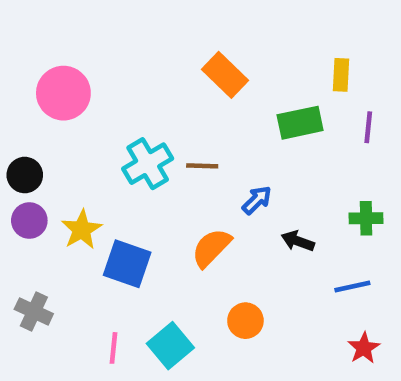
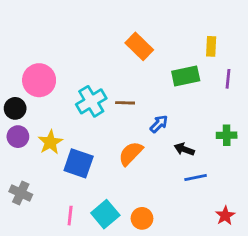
pink circle: (63, 93) -> (39, 80), moved
blue line: (352, 286) -> (196, 177), moved
orange circle: (245, 321) -> (142, 218), moved

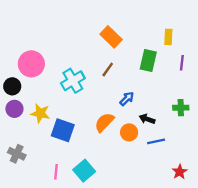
green rectangle: (186, 76) -> (148, 61), turned -65
brown line: (125, 103) -> (108, 69), moved, turned -56
yellow star: (50, 142) -> (40, 113), turned -30
orange circle: (142, 218) -> (129, 132), moved

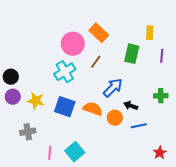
pink circle: (31, 64) -> (73, 44), moved
blue arrow: (127, 99) -> (113, 88), size x1.5
orange semicircle: (104, 122) -> (93, 109), turned 66
blue square: (63, 130) -> (65, 107), moved
gray cross: (17, 154) -> (28, 132), moved, turned -35

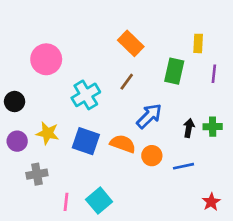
pink circle: (73, 44) -> (46, 59), moved
purple circle: (13, 97) -> (17, 141), moved
black arrow: (131, 106) -> (189, 128), moved, turned 80

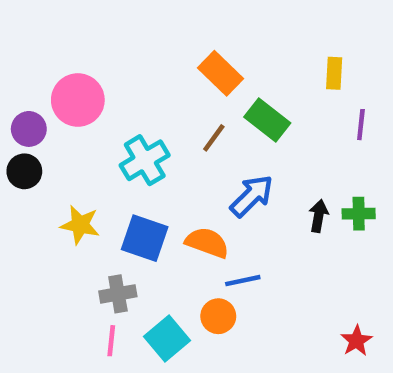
green rectangle: (174, 71) -> (267, 120), moved, turned -65
purple circle: (17, 141) -> (29, 129), moved
orange circle: (152, 156) -> (218, 316), moved
blue line: (184, 166) -> (243, 281), moved
gray cross: (37, 174) -> (118, 294), moved

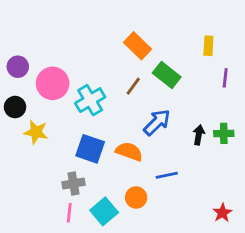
pink circle: (78, 100) -> (53, 83), moved
purple circle: (29, 129) -> (18, 67), moved
yellow star: (80, 225) -> (36, 132), moved
blue line: (243, 281) -> (167, 175), moved

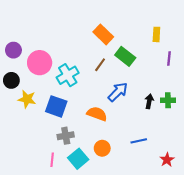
blue square: (90, 149) -> (56, 106), moved
blue line: (167, 175) -> (139, 141), moved
gray cross: (73, 184) -> (66, 136), moved

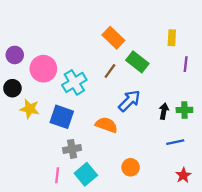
blue line: (139, 141) -> (175, 142), moved
orange circle: (102, 148) -> (131, 167), moved

